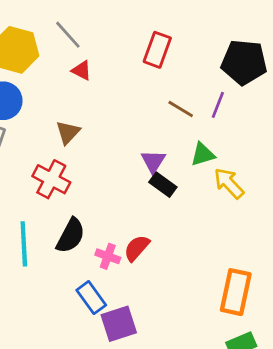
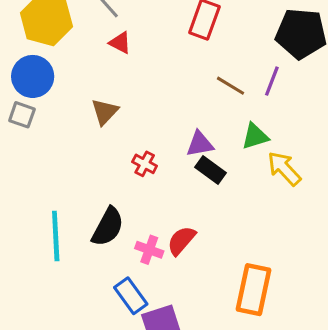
purple triangle: (153, 161) -> (200, 144), turned 48
red cross: (51, 179) -> (145, 164), moved, size x0.6
orange rectangle: (236, 292) -> (253, 290), moved

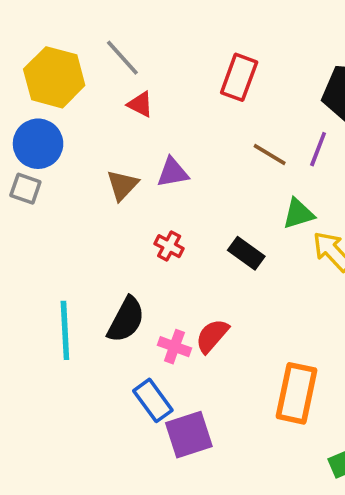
purple triangle: (200, 144) -> (173, 172), moved

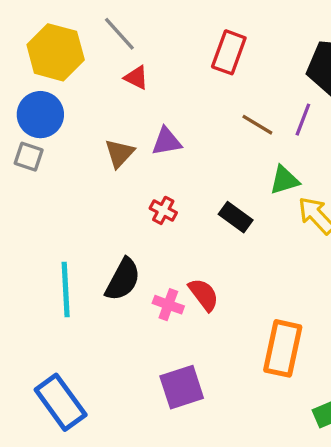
red semicircle: (212, 336) -> (204, 295), turned 102
blue rectangle: (153, 400) -> (61, 402), moved, size x1.4

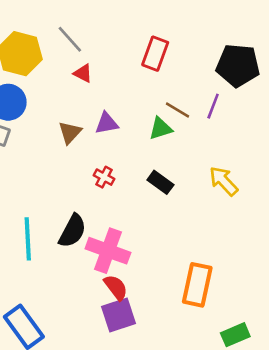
green triangle: (284, 180) -> (160, 128), moved
red semicircle: (204, 295) -> (116, 287), moved
pink cross: (168, 305) -> (108, 251), size x1.8

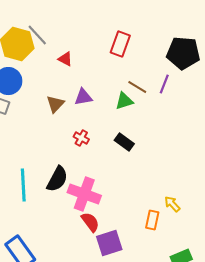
gray line: (70, 39) -> (37, 35), moved
yellow arrow: (224, 181) -> (172, 204), moved, size x0.7
orange rectangle: (197, 285) -> (152, 220), size x0.6
purple square: (118, 315) -> (109, 243), moved

